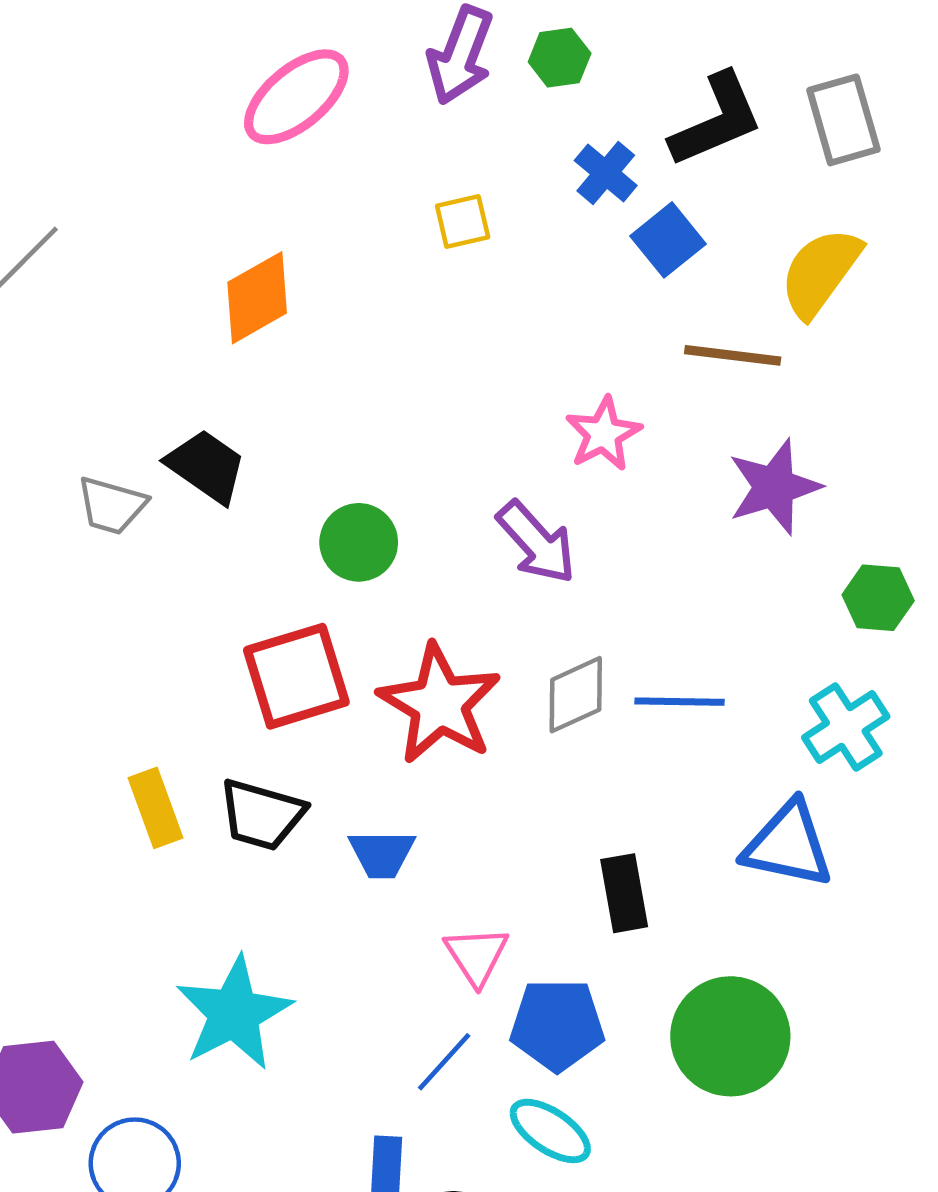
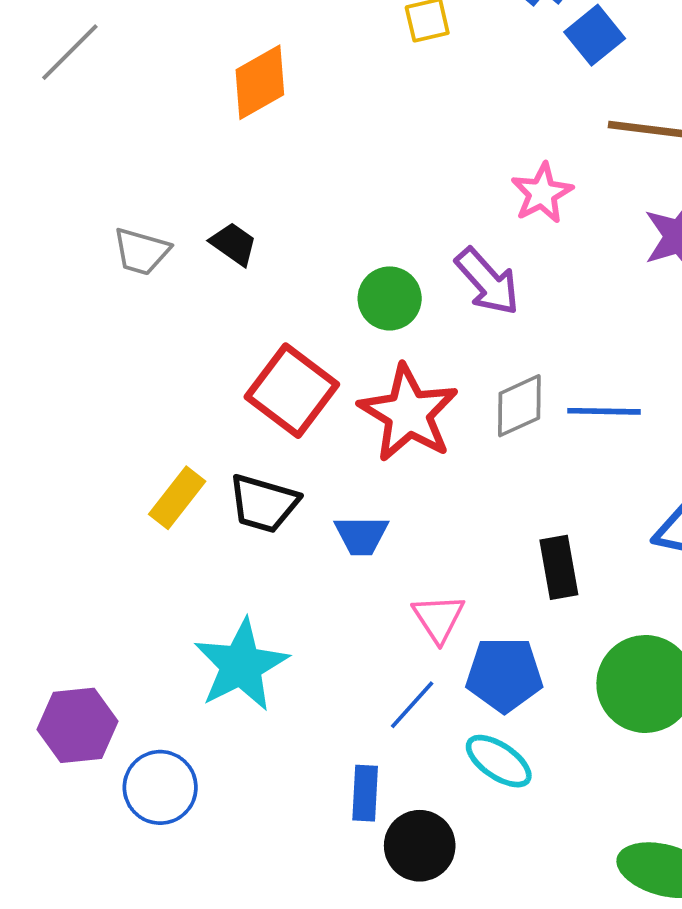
black trapezoid: (206, 466) -> (234, 244), moved, size x0.7
green circle: (359, 542) -> (390, 298), moved
red square: (296, 676) -> (292, 391), turned -36
yellow rectangle: (156, 808) -> (177, 498), turned 58

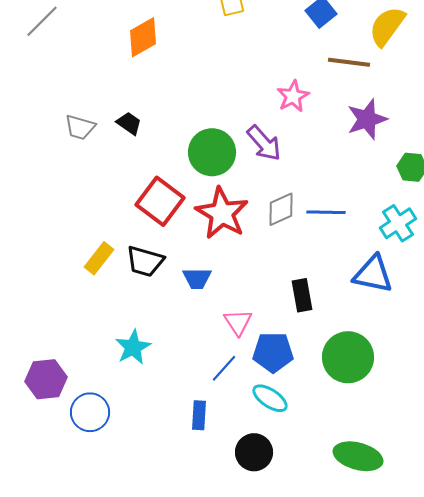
green circle: (390, 298) -> (212, 152), size x1.4
cyan star: (241, 665) -> (133, 347), size x0.7
black circle: (420, 846) -> (254, 452), moved

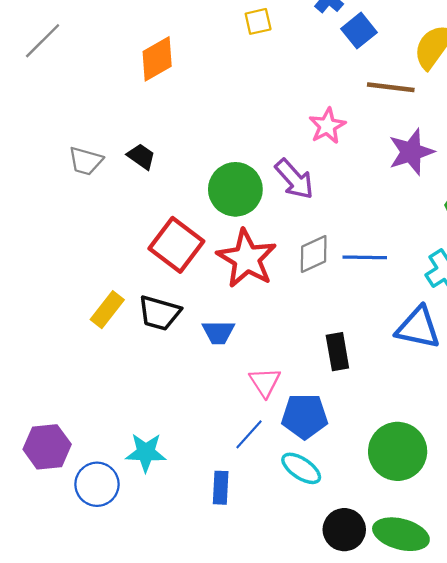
cyan star: (133, 347) -> (146, 453), moved, turned 30
green circle: (348, 357) -> (398, 451), moved
black circle: (254, 452) -> (344, 530), moved

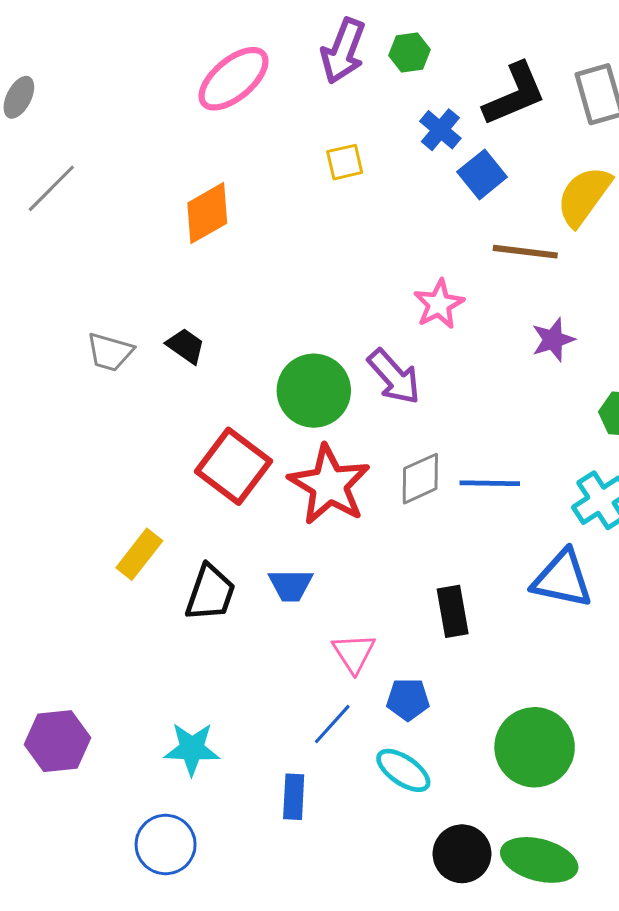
purple star: (411, 152) -> (553, 340), size x0.7
black trapezoid: (159, 313) -> (210, 593), moved, turned -87
blue pentagon: (305, 416) -> (408, 699), size x0.7
blue circle: (97, 484) -> (166, 845), moved

